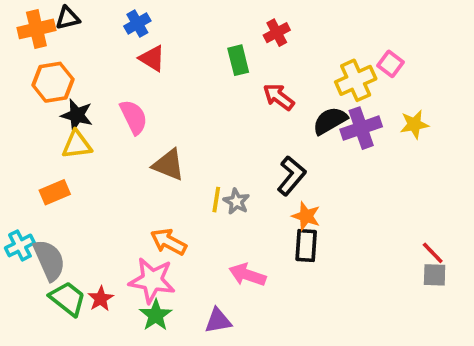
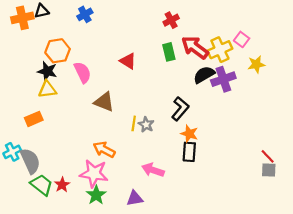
red triangle: (152, 58) -> (128, 61), moved
green rectangle: (238, 60) -> (169, 52), moved
orange hexagon: (53, 82) -> (58, 51), moved
red arrow: (279, 97) -> (195, 47), moved, size x1.4
yellow star: (414, 124) -> (256, 64), moved

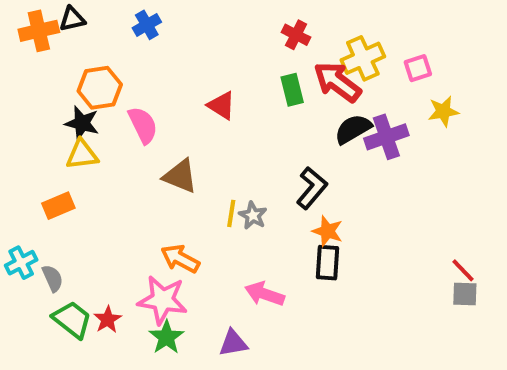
red cross: (171, 20) -> (296, 35), turned -35
pink square: (242, 39) -> (418, 68), turned 35
yellow cross: (220, 50) -> (363, 58), moved
gray semicircle: (30, 161) -> (53, 278), size x0.6

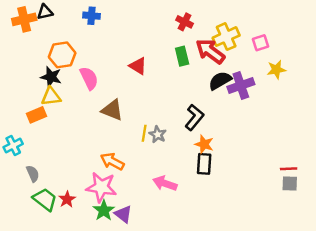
blue cross: (147, 25) -> (91, 16), turned 35
orange rectangle: (58, 206) -> (36, 115), moved
cyan cross: (21, 263) -> (13, 145), moved
red line: (463, 270) -> (289, 169), turned -49
purple triangle: (233, 343) -> (123, 214), moved, turned 48

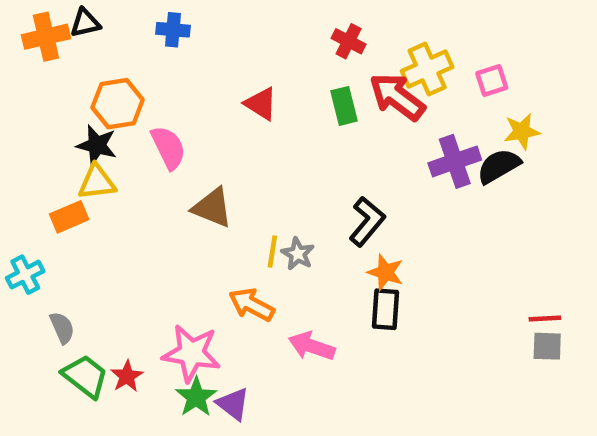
red triangle: (138, 66) -> (261, 104), moved
black semicircle: (220, 81) -> (499, 166), moved
orange arrow: (112, 161) -> (252, 305), moved

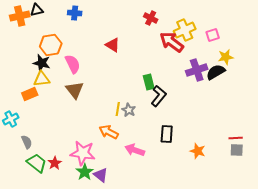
green rectangle: (344, 106) -> (149, 82), moved
brown triangle: (212, 208) -> (75, 90), moved, turned 30
orange star: (386, 272) -> (198, 151), moved

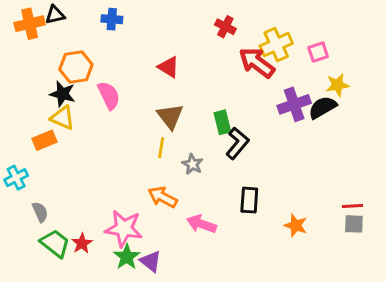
yellow triangle: (42, 79) -> (62, 118), turned 30
brown triangle: (75, 90) -> (170, 116), moved
yellow line: (118, 109) -> (161, 148), moved

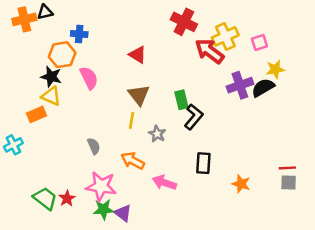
blue cross: (112, 19) -> (79, 34), moved
red cross: (225, 27) -> (184, 22), size x1.5
gray semicircle: (40, 212) -> (94, 146), moved
green star: (127, 257) -> (104, 209), turned 30

